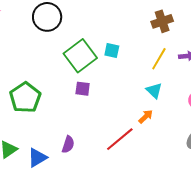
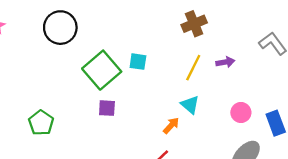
green pentagon: (25, 98) -> (41, 123), size x0.7
orange arrow: (146, 116) -> (171, 125), moved

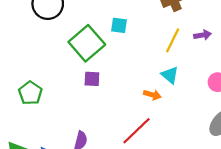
cyan square: (138, 62) -> (119, 25), moved
orange arrow: (171, 125) -> (152, 95), turned 63

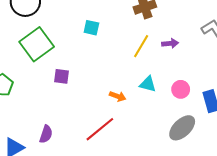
green square: (87, 43) -> (37, 44), moved
cyan triangle: (170, 75) -> (148, 84), moved, turned -30

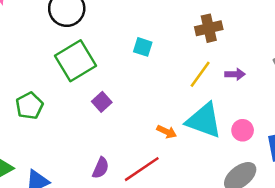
purple square: (62, 76) -> (102, 102), turned 35
cyan triangle: (148, 84) -> (204, 120), size x1.8
purple semicircle: (46, 134) -> (101, 168), moved

